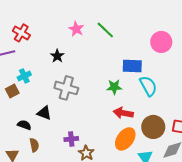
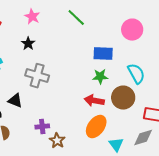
pink star: (76, 29) -> (32, 17), moved
cyan semicircle: (148, 86) -> (136, 74), moved
green star: (114, 87) -> (100, 77), moved
brown circle: (153, 127) -> (123, 98), moved

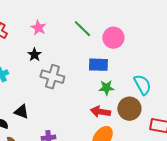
pink circle: (132, 30) -> (113, 38), moved
blue rectangle: (103, 54) -> (98, 65), moved
gray cross: (37, 76) -> (52, 77), moved

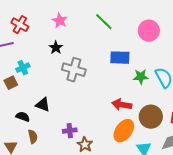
pink circle: (113, 38) -> (149, 31), moved
green star: (106, 88) -> (141, 77), moved
brown circle: (129, 109) -> (151, 117), moved

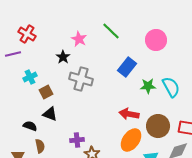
pink star: (60, 21) -> (79, 39), moved
blue rectangle: (120, 58) -> (127, 67), turned -54
brown square: (11, 83) -> (46, 92), moved

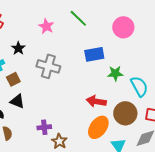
black star: (63, 57) -> (18, 48), moved
blue rectangle: (127, 67) -> (94, 54), turned 42
cyan semicircle: (171, 87) -> (139, 86), moved

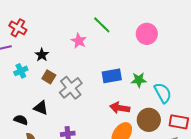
pink star: (46, 26) -> (79, 41), moved
blue rectangle: (94, 54) -> (112, 76), moved
gray cross: (48, 66) -> (71, 88), moved, turned 35
brown square: (13, 79) -> (49, 77), moved, turned -32

